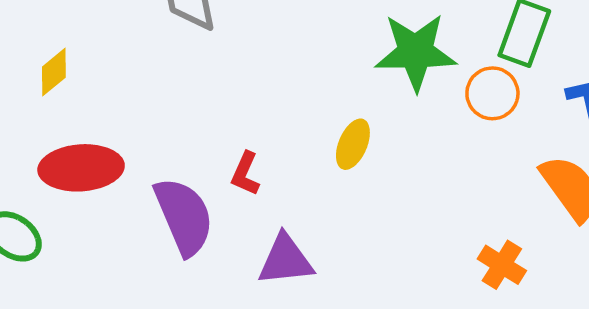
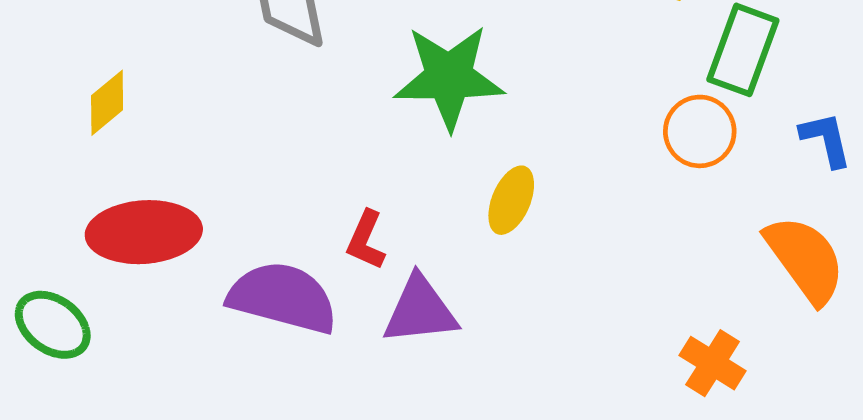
green star: (416, 52) -> (449, 77), moved
purple semicircle: (184, 216) -> (283, 298), turned -52
purple triangle: (286, 260) -> (420, 310), moved

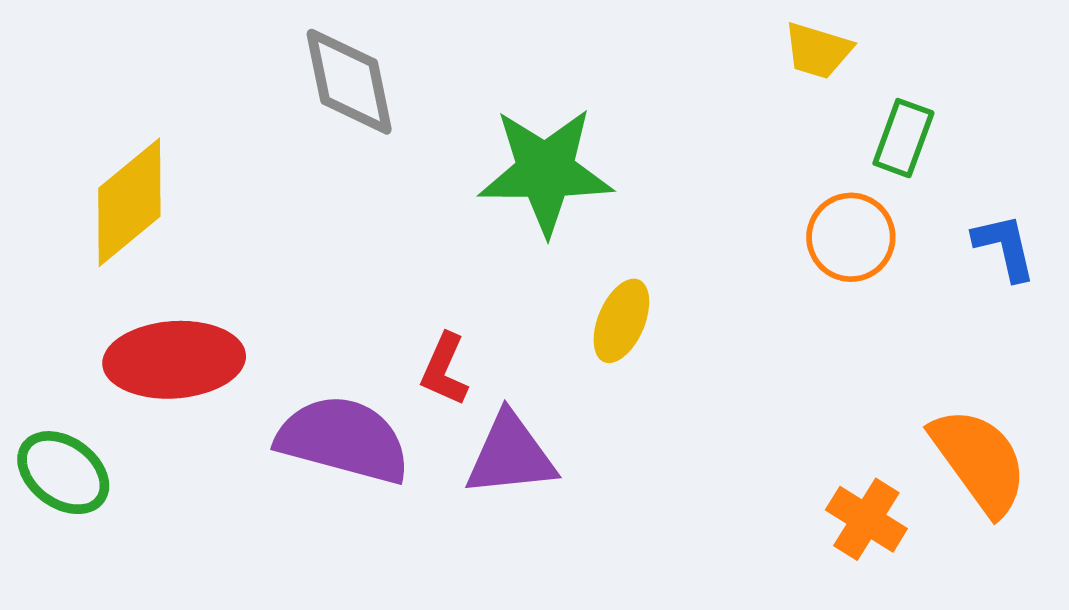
green rectangle: (743, 50) -> (903, 138), size x0.7
yellow diamond: (107, 103) -> (129, 202), size x1.6
orange semicircle: (805, 259) -> (979, 461), moved

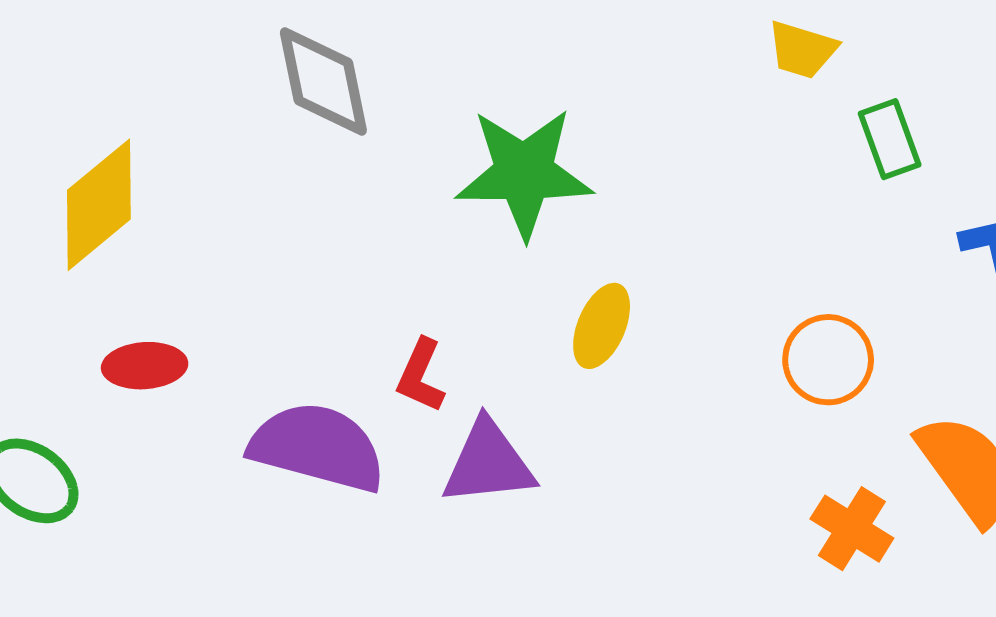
green rectangle: (903, 138) -> (890, 139), turned -40
orange circle: (851, 237) -> (828, 360), moved
red ellipse: (174, 360) -> (145, 366), size x0.6

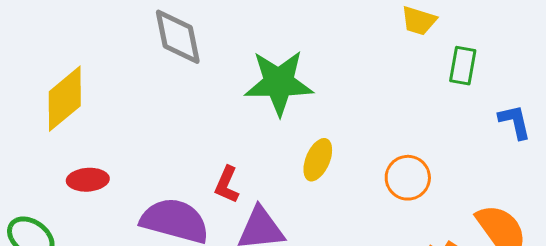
green rectangle: (890, 139) -> (463, 66), turned 30
orange circle: (828, 360) -> (408, 178), moved

